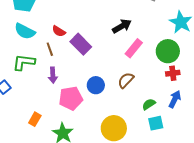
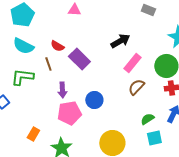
purple arrow: (53, 75) -> (62, 90), moved
brown semicircle: (126, 80) -> (136, 87), moved

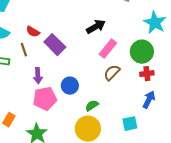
green semicircle: (147, 119) -> (92, 106), moved

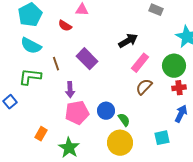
red semicircle: (33, 32) -> (65, 26), moved
blue circle: (70, 86) -> (106, 111), moved
green semicircle: (92, 106) -> (124, 120), turned 88

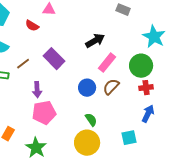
brown line: (56, 64) -> (23, 64), turned 72
blue circle: (106, 111) -> (87, 88), moved

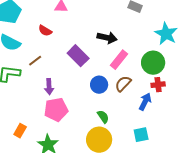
red semicircle: (32, 26) -> (45, 31), moved
black arrow: (95, 41) -> (107, 38), turned 42
purple rectangle: (54, 59) -> (78, 56), moved
blue arrow: (148, 114) -> (145, 102), moved

